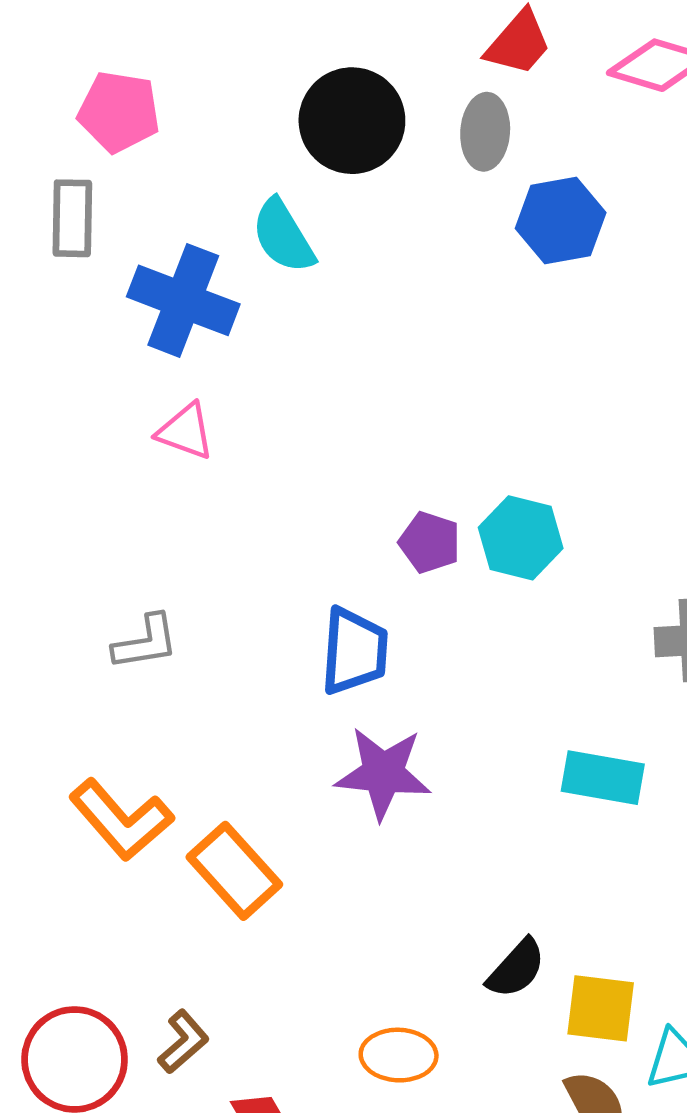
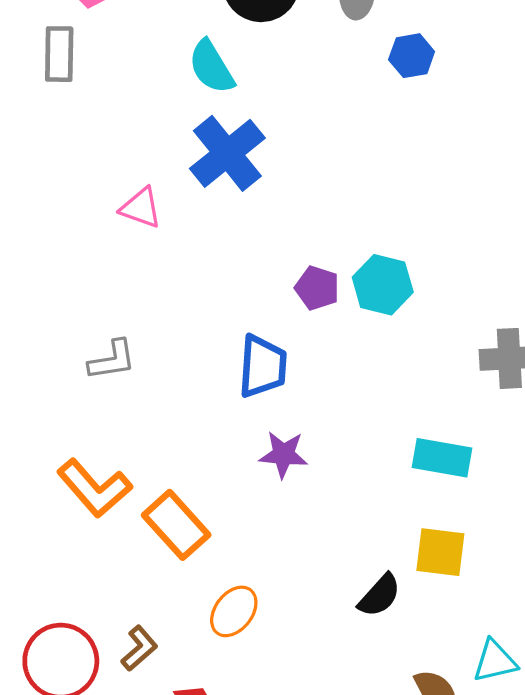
blue hexagon: (561, 221) -> (412, 56), size x0.7
blue cross: (183, 300) -> (227, 153), moved, turned 30
purple star: (383, 773) -> (283, 454), size x0.7
yellow square: (601, 1008) -> (440, 552), moved
orange ellipse: (399, 1055) -> (234, 611), moved, turned -54

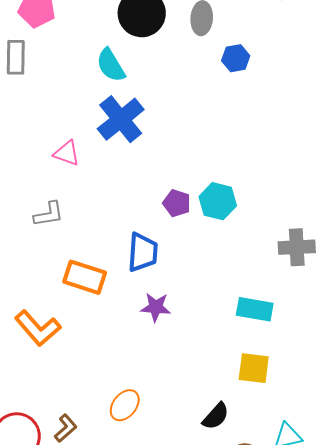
gray L-shape: (112, 360) -> (49, 214), moved
orange rectangle: (176, 525) -> (85, 277), moved, turned -30
black semicircle: (380, 595) -> (216, 416), moved

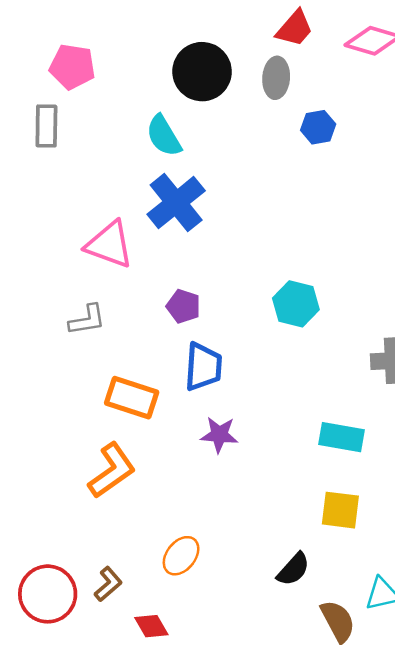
pink triangle: (67, 153) -> (109, 245), size x1.5
purple pentagon: (177, 203) -> (183, 306), moved
orange L-shape: (38, 328) -> (112, 471), moved, turned -84

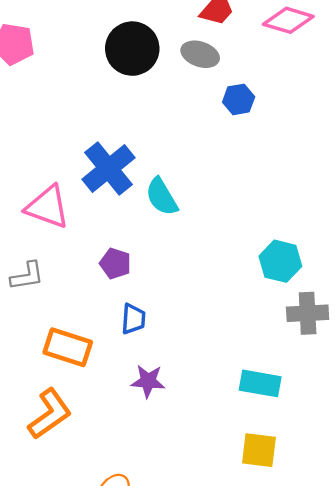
gray ellipse: (276, 78) -> (200, 54), turned -75
cyan semicircle: (164, 136) -> (162, 197), moved
cyan hexagon: (296, 304) -> (280, 261), moved
blue trapezoid: (203, 367) -> (133, 319), size x0.7

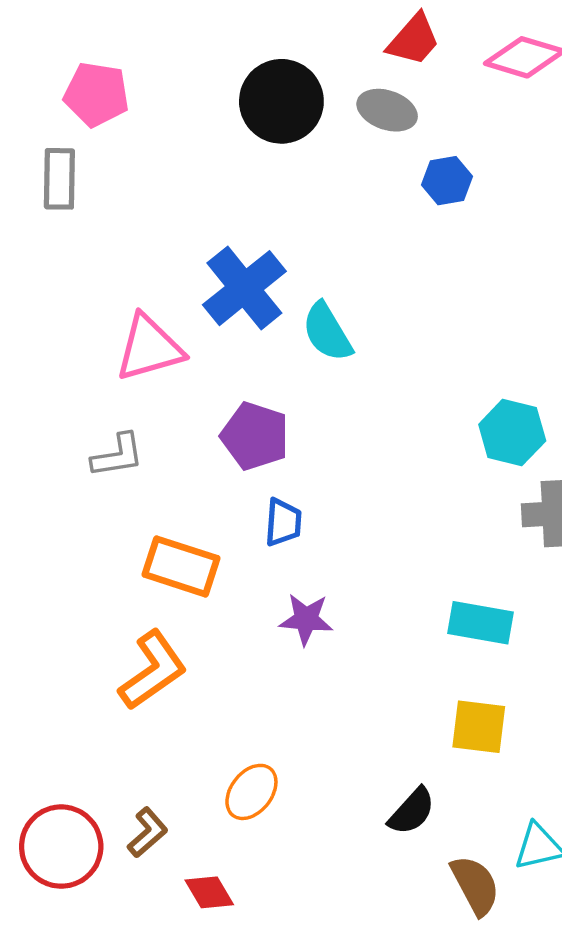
pink triangle: (47, 207) -> (149, 348), turned -36
purple pentagon: (115, 263) -> (255, 436), size x1.4

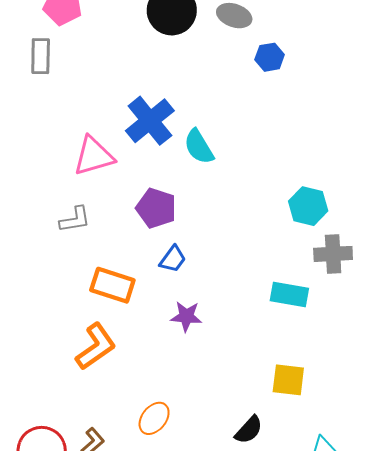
blue trapezoid: (283, 522) -> (173, 259), turned 32
cyan rectangle: (480, 623) -> (289, 295), moved

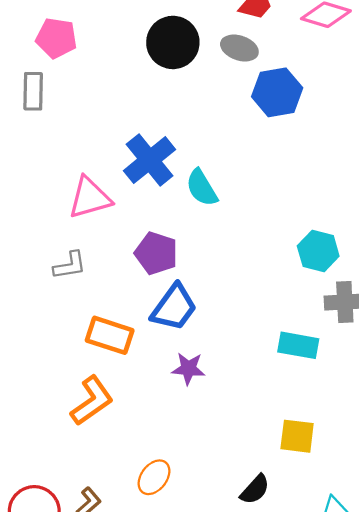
blue hexagon: (270, 57) -> (277, 92), size x1.6
blue trapezoid: (173, 259) -> (174, 308), size x1.6

